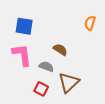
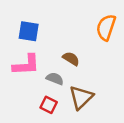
orange semicircle: (90, 23) -> (106, 27), size x1.5
pink L-shape: (22, 55) -> (26, 65), turned 95

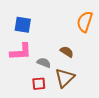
brown semicircle: (71, 59) -> (67, 52), moved
red square: (49, 105) -> (39, 84), turned -32

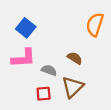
blue square: (23, 25) -> (26, 28), turned 30

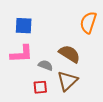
blue square: (26, 28) -> (24, 26), turned -36
brown semicircle: (75, 58) -> (69, 54), size x1.5

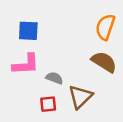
brown semicircle: (69, 54) -> (104, 62), moved

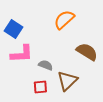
orange semicircle: (105, 27) -> (64, 20), moved, turned 30
blue square: (28, 31) -> (13, 29), moved, turned 30

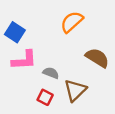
red square: (40, 87) -> (45, 97), turned 32

